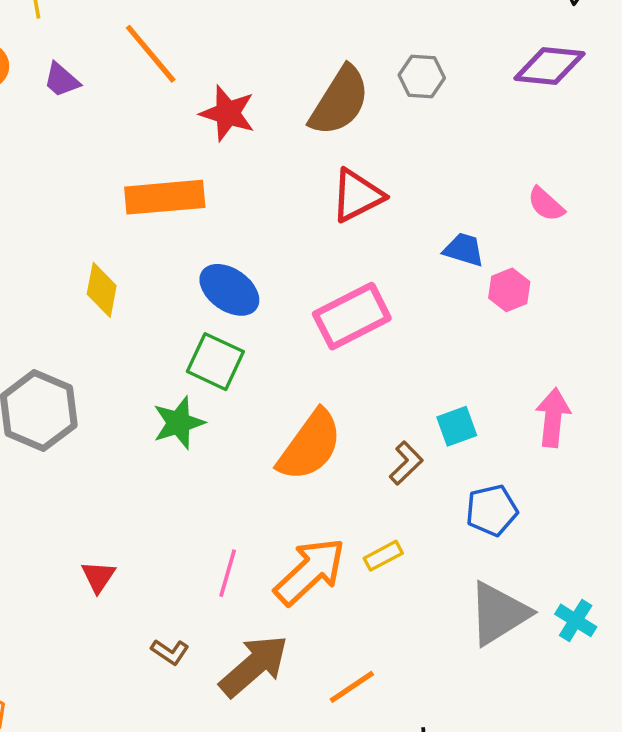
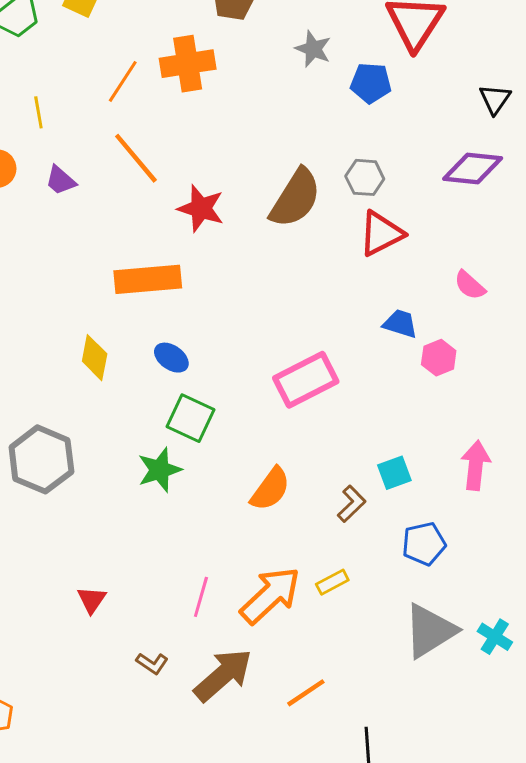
red triangle: (357, 195) -> (381, 234), moved
blue ellipse: (229, 290) -> (171, 358), moved, size x0.7
orange semicircle: (310, 446) -> (270, 489), size x0.7

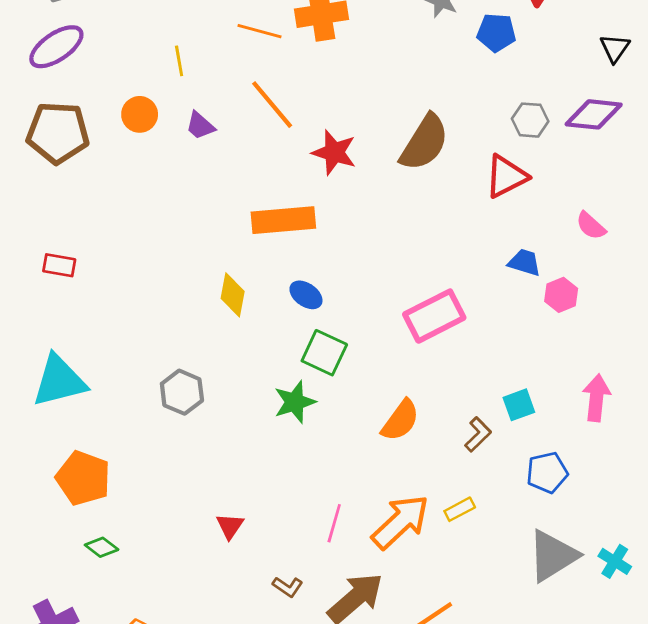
orange line: (123, 81) -> (259, 31), turned 72
gray hexagon: (365, 177) -> (530, 120), moved
gray hexagon: (41, 459) -> (182, 392), size x0.7

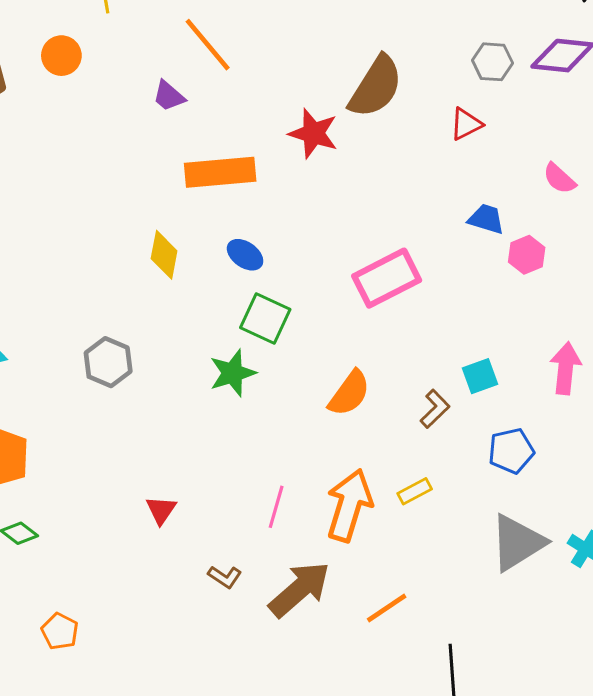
purple trapezoid: (200, 126) -> (169, 96), moved
red star: (334, 152) -> (313, 133), moved
red triangle: (506, 176) -> (466, 124), size x0.7
orange arrow: (400, 522) -> (349, 505), turned -30

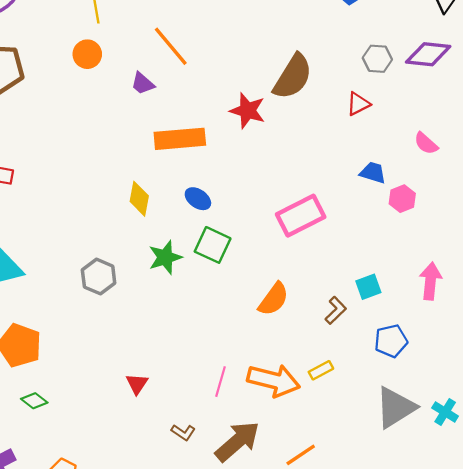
orange circle: (61, 56) -> (87, 54), moved
green star: (233, 373) -> (165, 257), moved
orange arrow: (349, 505) -> (274, 380), turned 87

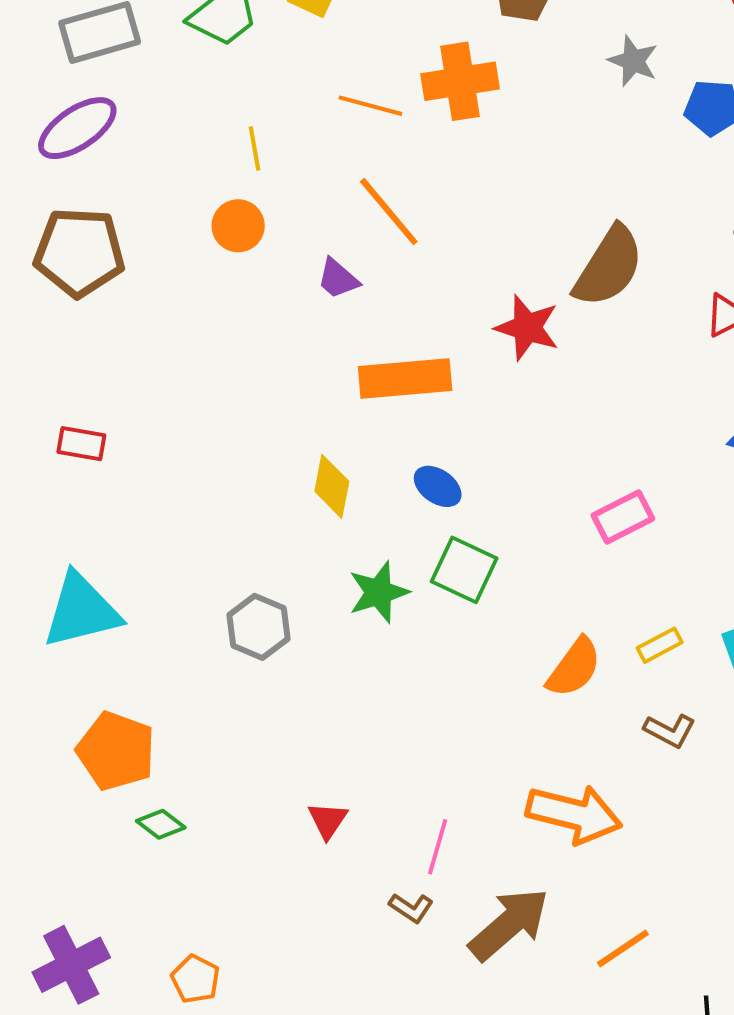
pink rectangle: (301, 216) -> (623, 517), size x0.7
brown L-shape: (336, 310) -> (670, 731), moved, turned 72
yellow rectangle: (321, 370) -> (660, 645), moved
pink line: (220, 382) -> (438, 847), moved
green diamond: (34, 401) -> (161, 824), moved

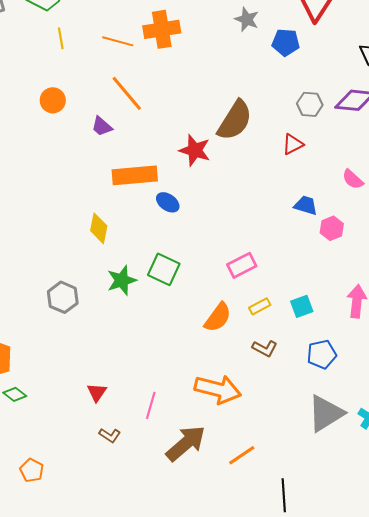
yellow line: (254, 148) -> (61, 38), moved
blue ellipse: (438, 486) -> (168, 202), moved
pink rectangle: (623, 517) -> (242, 265), moved
brown L-shape: (411, 908) -> (110, 435), moved

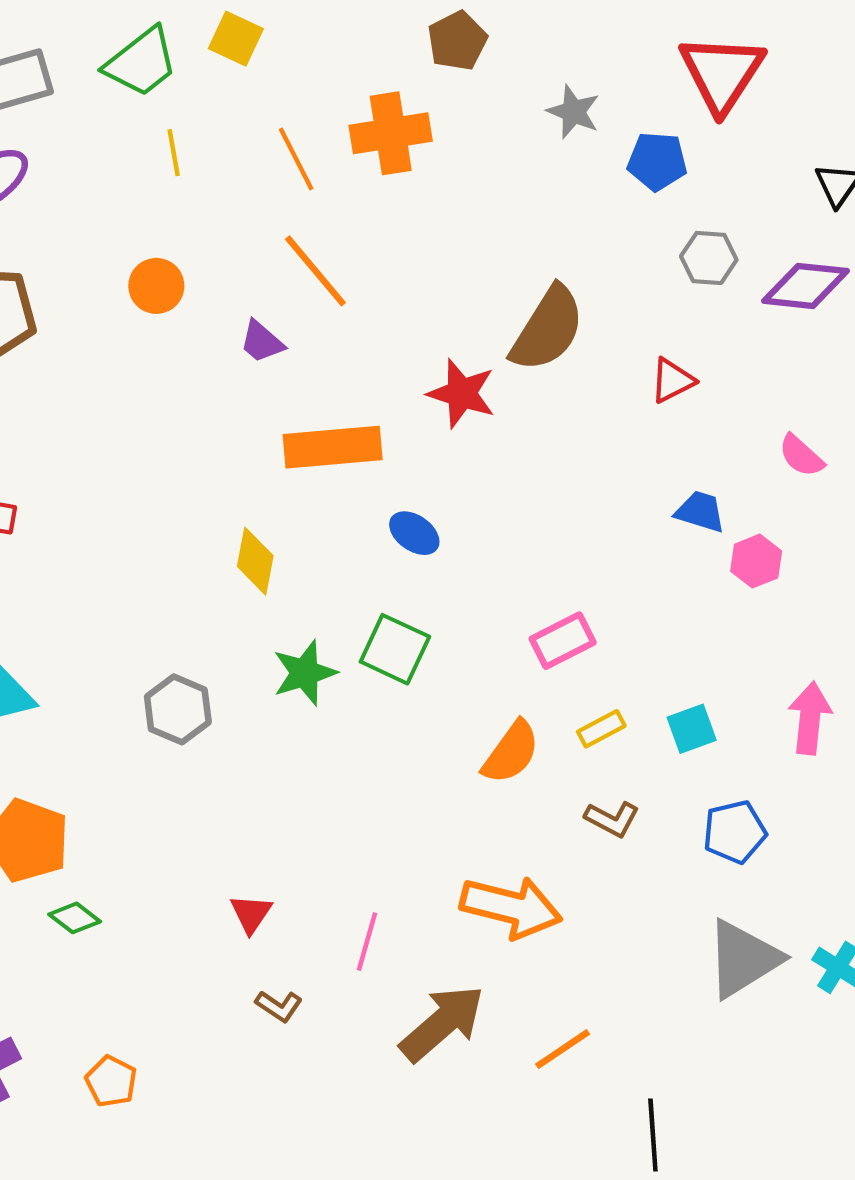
orange line: (118, 41) -> (296, 159), turned 48
gray hexagon: (310, 104) -> (709, 258), moved
blue ellipse: (168, 202) -> (414, 533), moved

